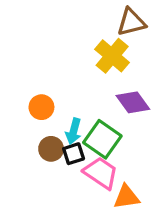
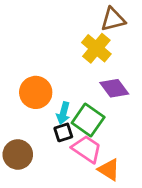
orange circle: (41, 107) -> (36, 92), size x1.5
brown circle: (51, 149) -> (18, 154), moved, size x1.4
orange triangle: (126, 197) -> (109, 170), turned 40

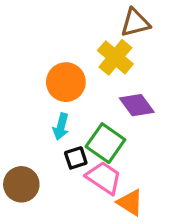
orange circle: (36, 92) -> (66, 82), moved
cyan arrow: (63, 113) -> (61, 127), moved

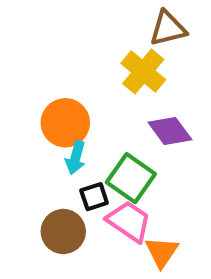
orange circle: (66, 82) -> (65, 123), moved
brown circle: (21, 184) -> (63, 232), moved
orange triangle: (130, 202) -> (162, 252), turned 32

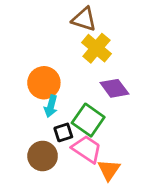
brown triangle: (168, 28) -> (84, 19), moved, turned 32

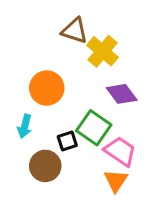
brown triangle: (84, 19) -> (75, 31), moved
cyan arrow: (51, 106) -> (25, 126), moved
pink trapezoid: (87, 149) -> (120, 151), moved

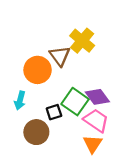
brown triangle: (75, 31) -> (60, 56), moved, turned 35
purple diamond: (122, 94) -> (97, 97), moved

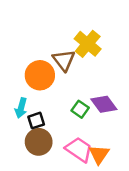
green square: (75, 102) -> (80, 109), size x0.6
black square: (54, 112) -> (36, 121), moved
pink trapezoid: (96, 120) -> (79, 149), moved

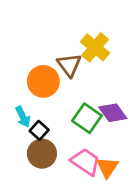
cyan arrow: (21, 108) -> (23, 117), turned -42
green square: (80, 109) -> (87, 118), size x1.5
black square: (36, 121) -> (39, 130), turned -30

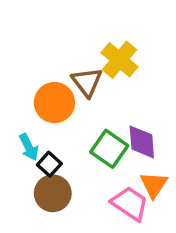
purple diamond: (113, 113) -> (142, 142), turned 32
pink trapezoid: (86, 162) -> (130, 204), moved
orange triangle: (107, 167) -> (154, 185), moved

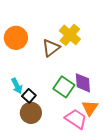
brown triangle: (87, 82) -> (51, 48), turned 30
orange circle: (54, 103) -> (16, 38), moved

